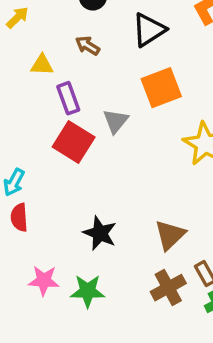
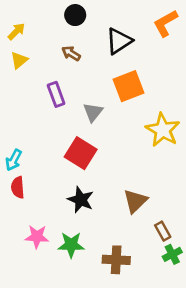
yellow triangle: (42, 65) -> (19, 60), moved, turned -42
red square: (74, 142) -> (81, 153), moved
brown cross: (168, 288) -> (116, 260), moved, turned 32

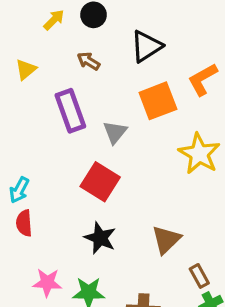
orange L-shape: (165, 23) -> (203, 79), moved
yellow arrow: (16, 31) -> (54, 20), moved
purple rectangle: (56, 94) -> (70, 111), size x1.4

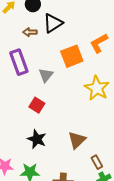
black triangle: (146, 46) -> (53, 23), moved
brown arrow: (89, 61) -> (30, 32), turned -32
red square: (100, 182) -> (37, 105), size x0.7

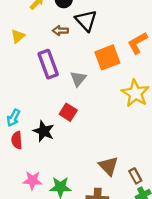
black triangle: (53, 23) -> (86, 21), turned -40
black star: (37, 139) -> (44, 131), moved
brown triangle: (77, 140) -> (108, 166), moved, turned -30

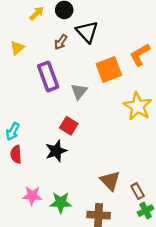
brown arrow: (60, 31) -> (61, 42), turned -56
black star: (44, 131) -> (56, 151), moved, turned 30

